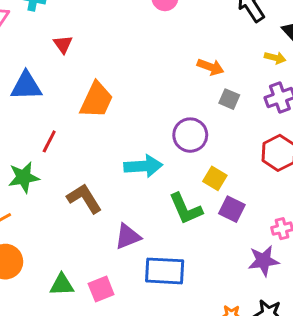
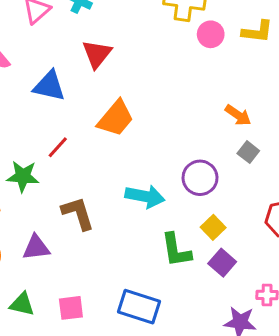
red triangle: (63, 44) -> (97, 54), size x1.5
purple triangle: (128, 237) -> (36, 248), moved
green triangle: (62, 285) -> (22, 304), moved

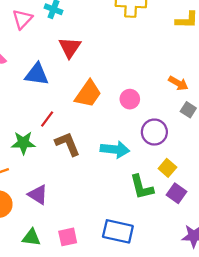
pink circle: (211, 34) -> (130, 99), moved
brown L-shape: (78, 213) -> (68, 144), moved
purple triangle: (36, 248) -> (38, 195), turned 45

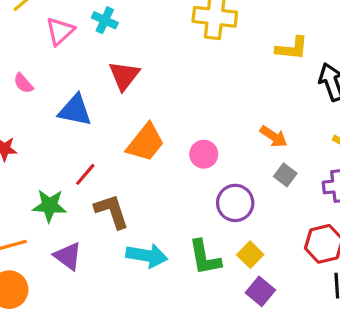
cyan arrow: (115, 149) -> (147, 256), moved
green L-shape: (142, 187) -> (205, 257), moved
purple triangle: (38, 195) -> (68, 256), moved

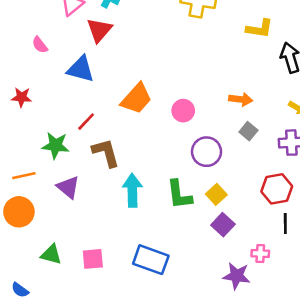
red triangle: (124, 76) -> (99, 30), moved
orange arrow: (274, 136) -> (241, 99), turned -30
cyan arrow: (147, 256) -> (132, 190), turned -104

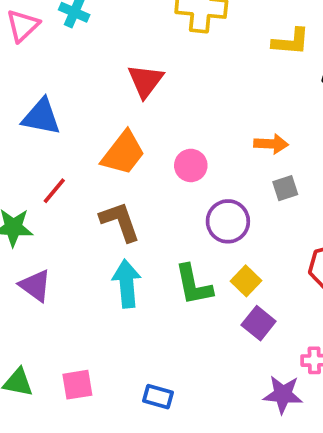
red triangle: (99, 30) -> (145, 81), moved
gray square: (248, 131) -> (285, 188), turned 36
brown L-shape: (106, 153) -> (120, 222), moved
blue rectangle: (151, 260) -> (158, 397), moved, size x0.6

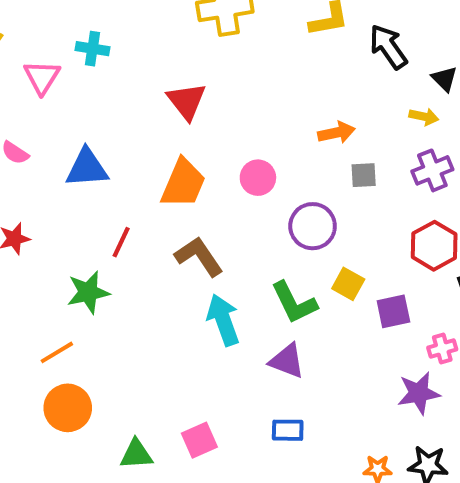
gray square: (285, 188) -> (364, 175), turned 30
purple triangle: (35, 286) -> (287, 361), moved
purple square: (259, 323) -> (393, 311), moved, turned -36

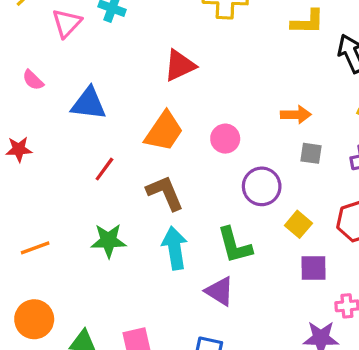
red triangle: (187, 101) -> (180, 65), turned 32
yellow square: (348, 284) -> (298, 224), moved
green star: (88, 292) -> (108, 241), moved
orange circle: (68, 408) -> (34, 319), moved

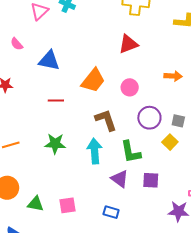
red triangle: (180, 65) -> (128, 44), moved
gray square: (311, 153) -> (178, 121), moved
red line: (104, 169) -> (56, 100), turned 49
brown L-shape: (165, 193) -> (106, 120), moved
purple square: (313, 268) -> (151, 180), moved

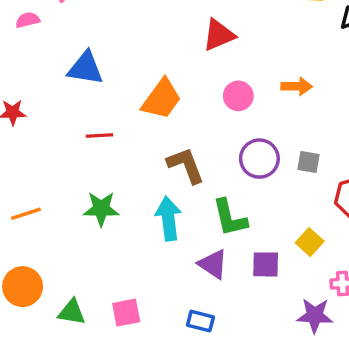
pink semicircle: (17, 44) -> (28, 20), moved, turned 120
pink circle: (130, 87) -> (238, 96), moved
yellow square: (170, 142) -> (310, 242), moved

